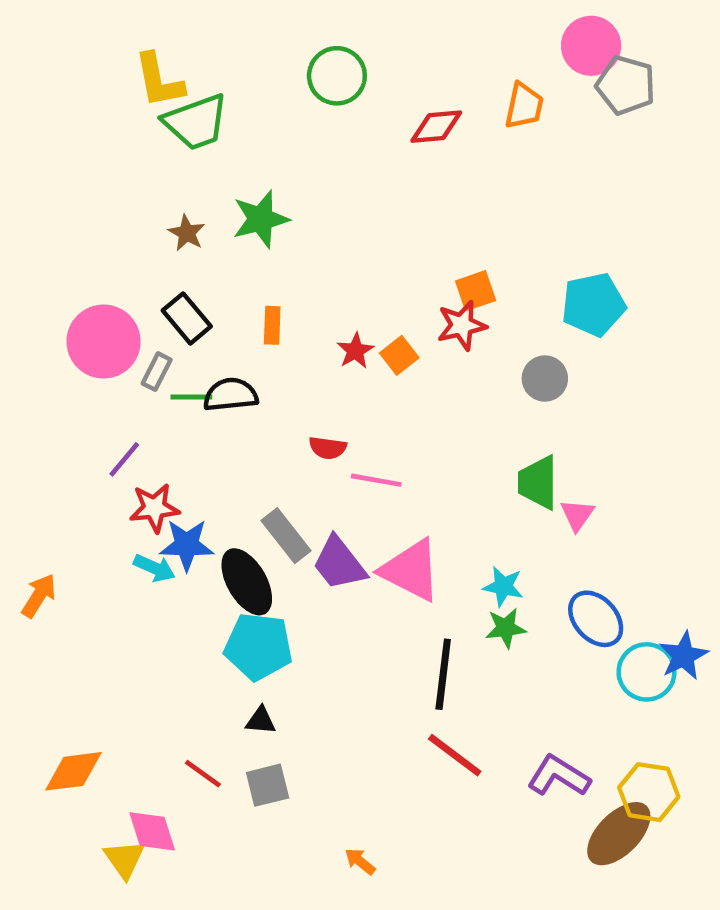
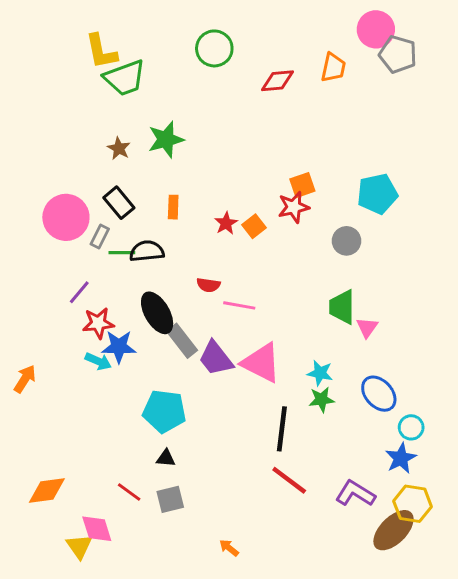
black ellipse: (247, 582) -> (157, 313), moved
blue star: (683, 656) -> (401, 458), moved
cyan circle: (647, 672) -> (411, 427), size x0.7

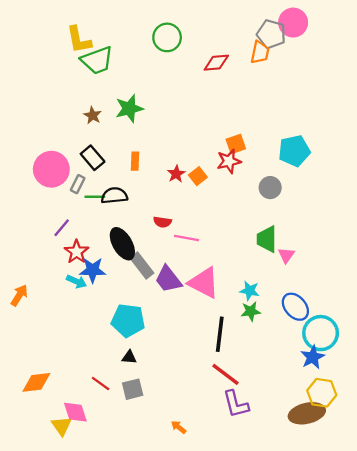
gray pentagon: (398, 54) -> (271, 34), moved
red star: (98, 323) -> (77, 252), turned -30
cyan circle: (411, 427) -> (321, 333), size x1.8
purple L-shape: (355, 493) -> (236, 404), moved, turned -136
brown ellipse: (393, 530) -> (307, 413), turned 32

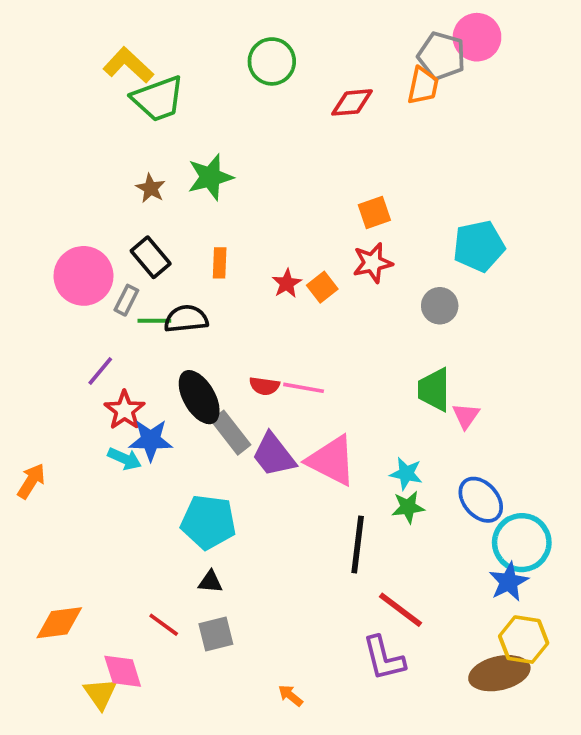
yellow L-shape: (79, 40) -> (128, 65), turned 144
orange square: (236, 144) -> (374, 212), moved
red semicircle: (162, 222) -> (264, 386), moved
red line: (225, 374) -> (401, 610), moved

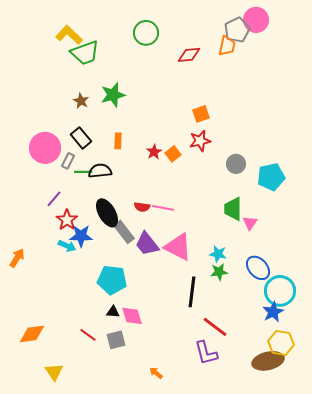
gray pentagon: (442, 56) -> (237, 30), turned 30
cyan pentagon: (479, 246) -> (271, 177), moved
pink diamond: (123, 671) -> (132, 316), moved

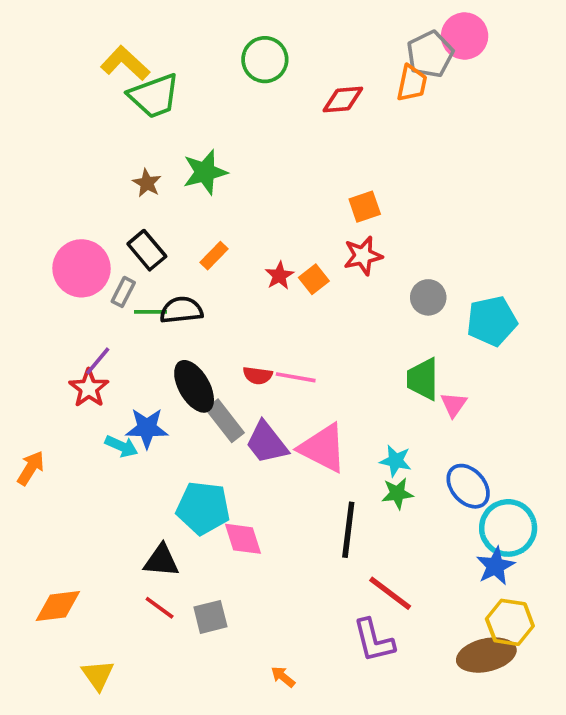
orange rectangle: (118, 141) -> (214, 256), turned 42
red star: (67, 220) -> (89, 388), moved
black triangle: (113, 312) -> (161, 561), moved, size x1.5
pink diamond: (132, 316) -> (243, 539), moved

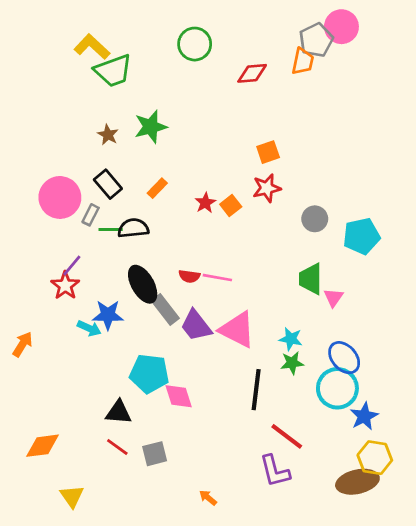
cyan circle: (508, 528) -> (337, 388), moved

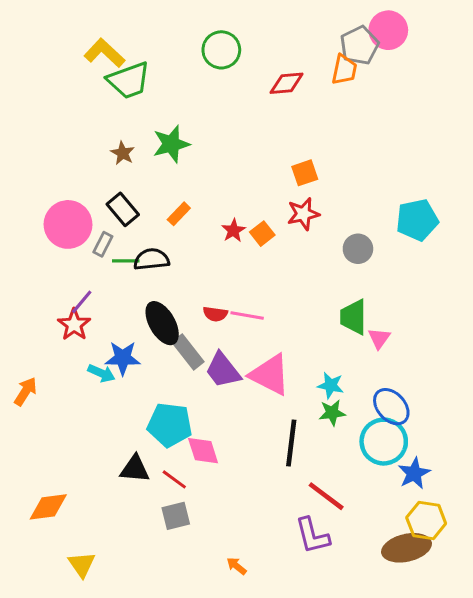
cyan pentagon: (361, 236) -> (417, 220), moved
red line: (117, 447) -> (174, 479), moved

